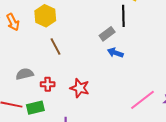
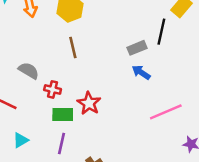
gray semicircle: (25, 74) -> (29, 71), turned 30
pink line: (142, 100) -> (166, 112), moved
green rectangle: (35, 108) -> (63, 114), moved

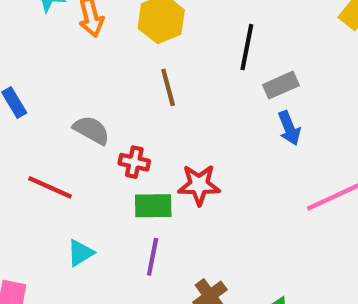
black line: (161, 32) -> (247, 47), moved
blue arrow: (141, 72) -> (289, 128), turned -144
red star: (89, 103) -> (199, 185), turned -30

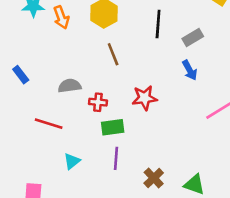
gray rectangle: (281, 85) -> (193, 37), moved
gray semicircle: (91, 130) -> (70, 86), turned -30
red star: (199, 185) -> (145, 98), moved

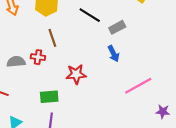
black line: (158, 24) -> (90, 15), turned -65
red cross: (98, 102) -> (38, 57), moved

